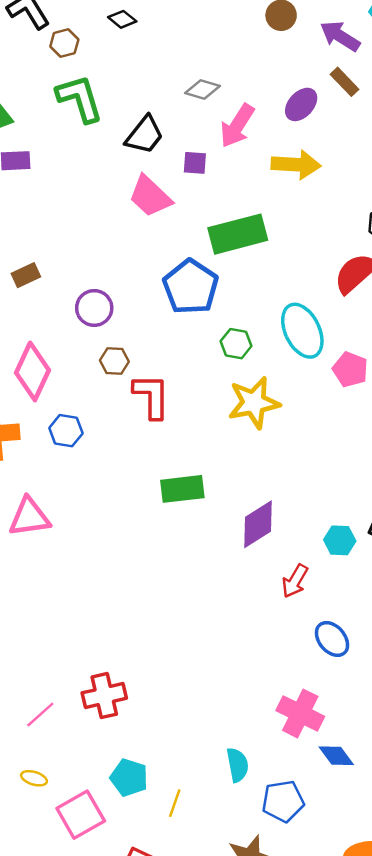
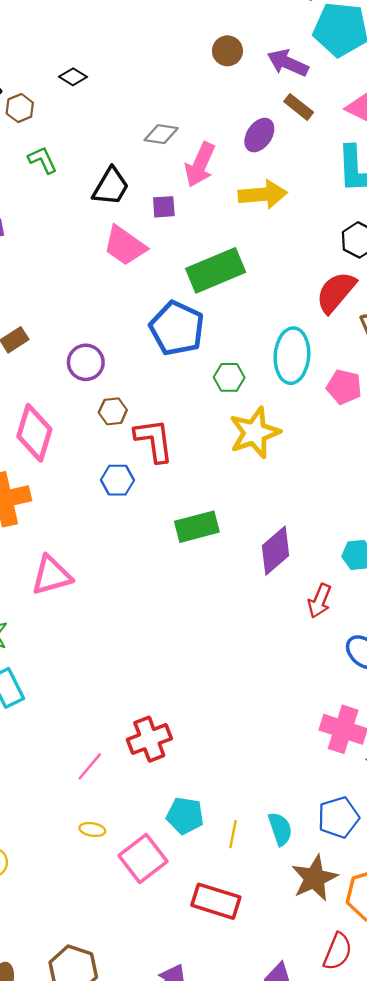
green L-shape: (80, 98) -> (42, 160), size x0.6
cyan ellipse: (302, 331) -> (292, 356), turned 38
blue hexagon: (66, 431) -> (117, 480), moved
cyan semicircle: (237, 765) -> (280, 829), moved

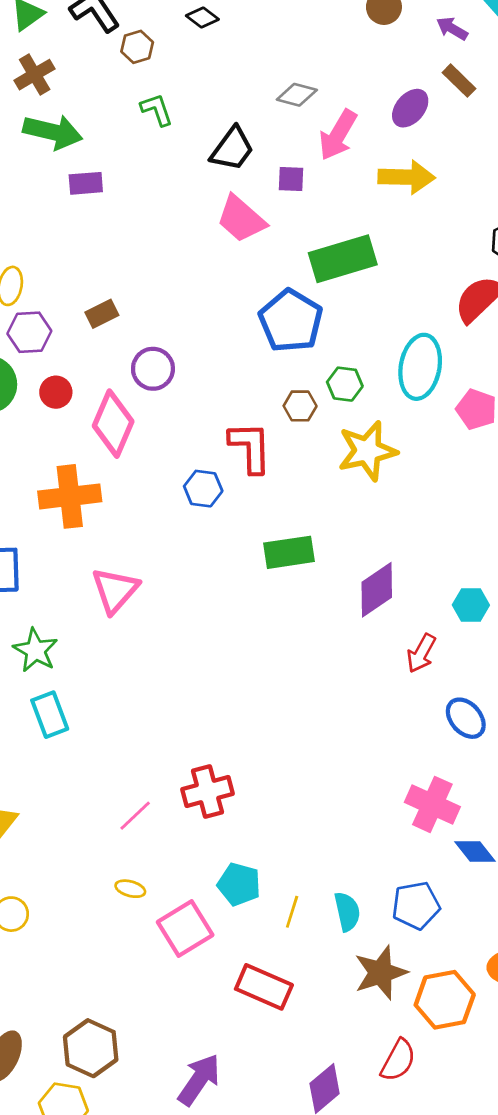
purple arrow: (288, 63) -> (452, 28), size x0.7
purple circle: (86, 362) -> (153, 369), moved
brown hexagon: (113, 411) -> (300, 406), moved
pink triangle: (52, 575) -> (115, 590), turned -39

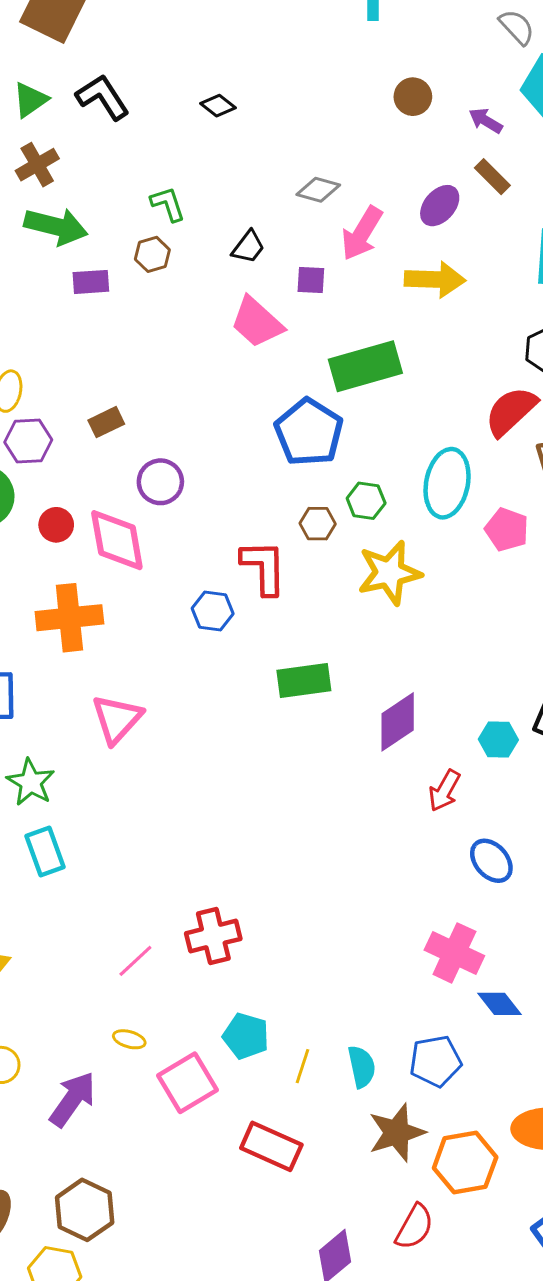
brown hexagon: (137, 47) -> (152, 254), moved
black trapezoid: (232, 149) -> (248, 247), size x0.7
red circle: (56, 392) -> (56, 525), moved
pink diamond: (113, 424) -> (117, 540), turned -34
purple arrow: (199, 1080) -> (73, 1099), moved

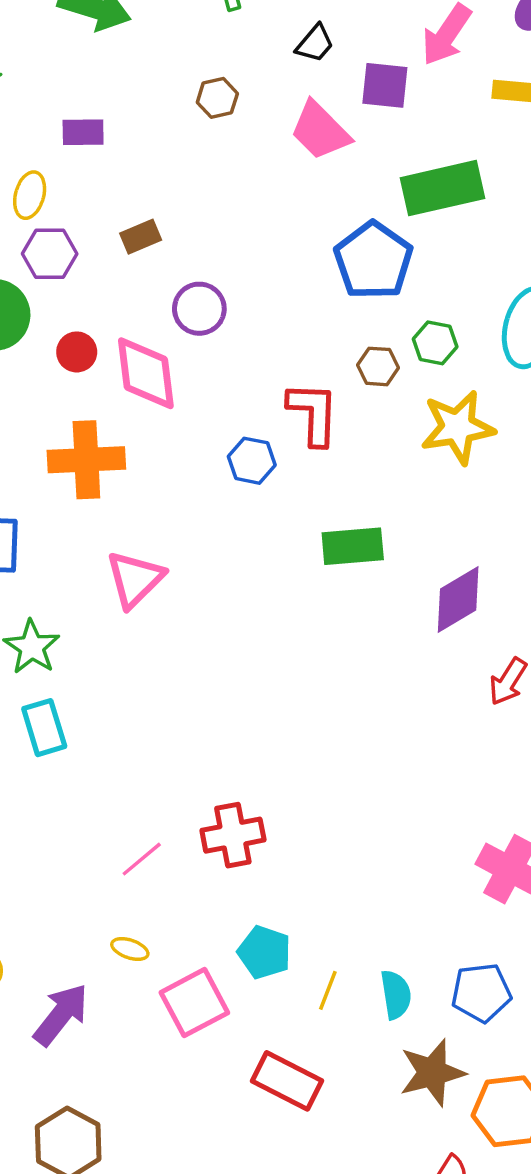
brown hexagon: (152, 254) -> (217, 98), moved
purple square: (311, 280) -> (385, 85), size x1.4
purple rectangle: (91, 282) -> (83, 132), moved

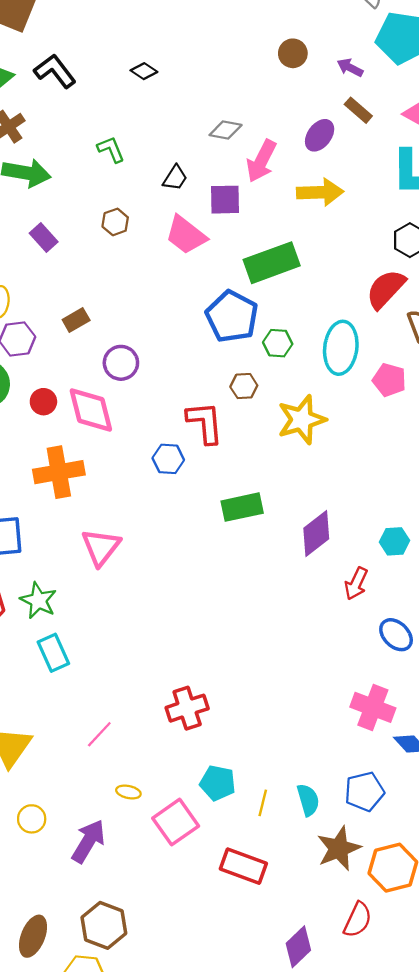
purple rectangle: (83, 132) -> (44, 237), moved, turned 56
green hexagon: (435, 343) -> (278, 343), moved
pink line: (142, 859) -> (99, 734), moved

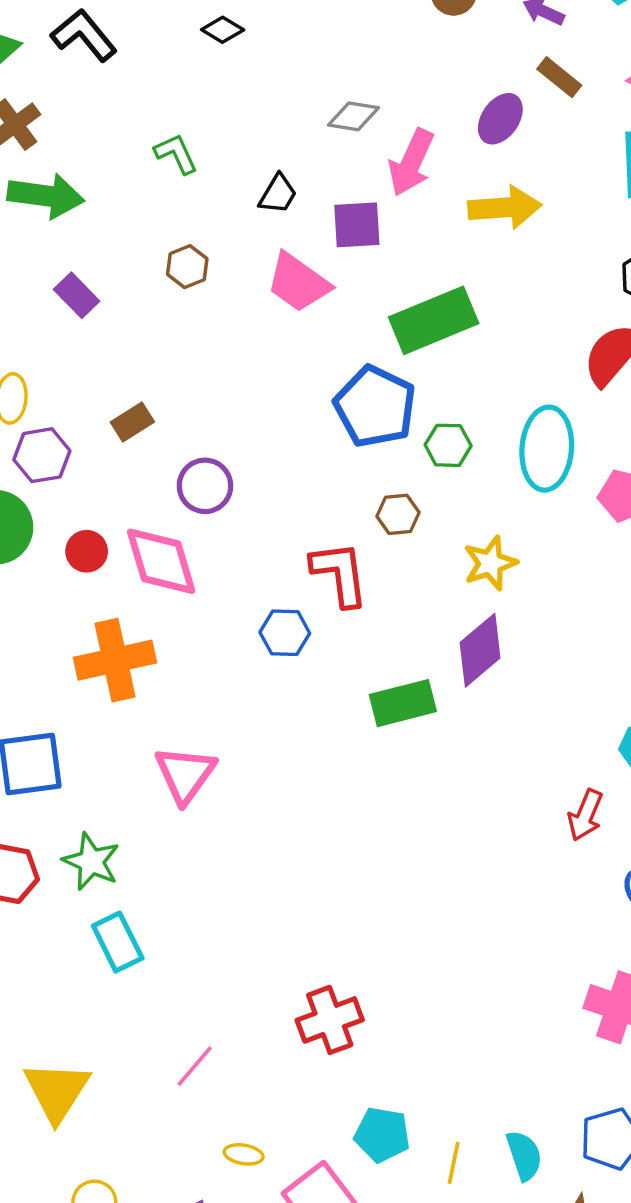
yellow star: (302, 420) -> (490, 563), size x0.7
purple diamond: (316, 534) -> (480, 650), moved

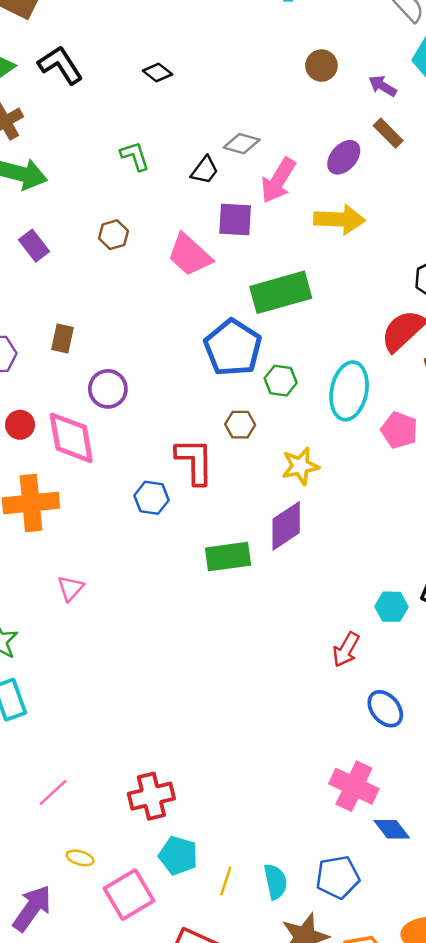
green L-shape: (176, 154) -> (135, 156), moved
black trapezoid: (278, 194) -> (205, 170), moved
brown rectangle: (132, 422) -> (63, 338), turned -52
pink triangle: (185, 774) -> (71, 588), size x0.6
red cross: (330, 1020) -> (151, 796), moved

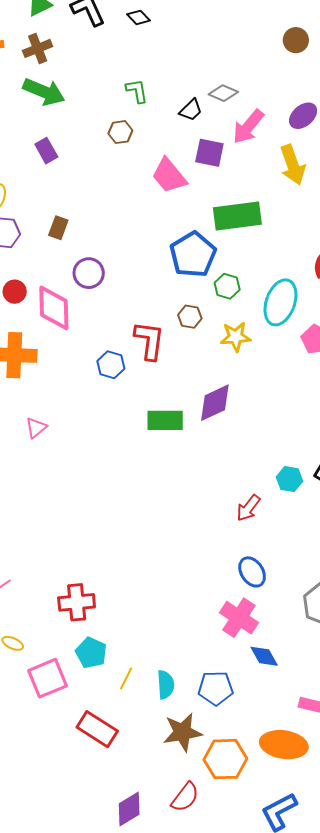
black diamond: (157, 73) -> (138, 17), moved
yellow arrow: (340, 219) -> (293, 165), turned 60
brown hexagon: (113, 235) -> (120, 132), moved
yellow star: (300, 466) -> (236, 337), moved
blue ellipse: (385, 709) -> (252, 572), moved

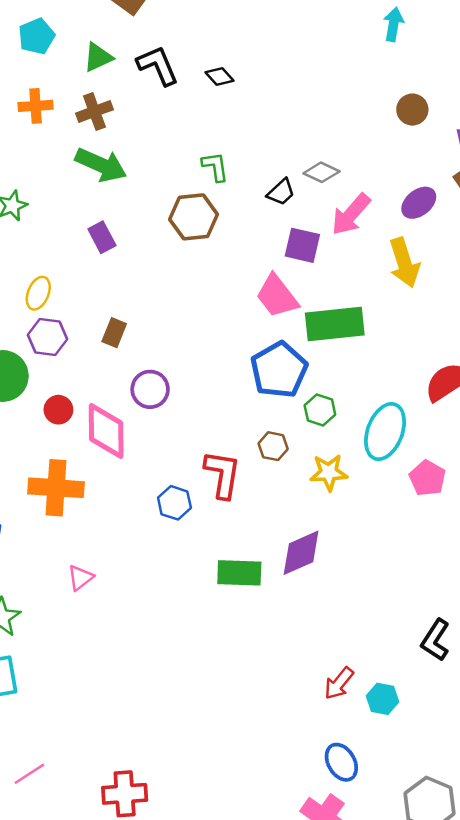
brown hexagon: (120, 132) -> (194, 217), size x1.6
pink trapezoid: (169, 176) -> (277, 296), moved
cyan hexagon: (290, 479) -> (383, 699), moved

